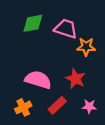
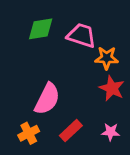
red star: (75, 79) -> (112, 88), moved
pink semicircle: (38, 80) -> (47, 99), turned 100

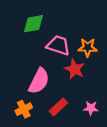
pink trapezoid: (82, 35) -> (58, 45), moved
red star: (112, 88) -> (75, 69), moved

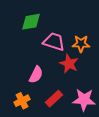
pink semicircle: (39, 81) -> (36, 75), size x0.7
pink star: (91, 108) -> (84, 100), size x1.6

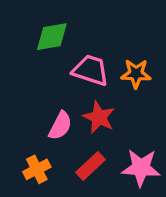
red star: (69, 64) -> (99, 117), moved

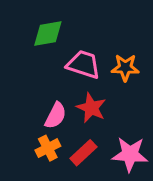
orange cross: (37, 169) -> (48, 148), moved

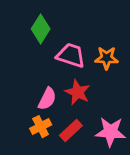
green diamond: (48, 34) -> (41, 29), turned -48

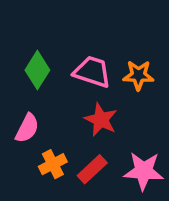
green diamond: (41, 29) -> (37, 70), moved
pink semicircle: (47, 99) -> (27, 128), moved

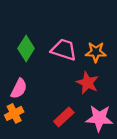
red star: (101, 120) -> (87, 83), moved
orange cross: (53, 164) -> (14, 113), moved

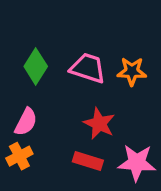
red star: (87, 83) -> (99, 124), moved
red rectangle: (64, 117) -> (88, 161), turned 60

